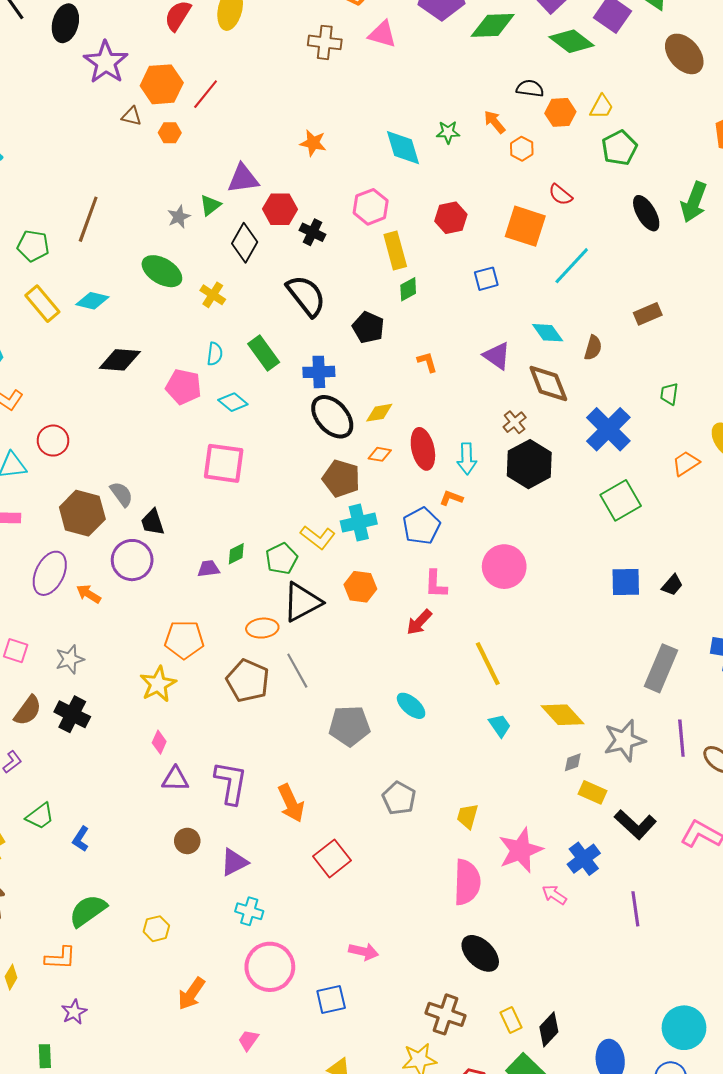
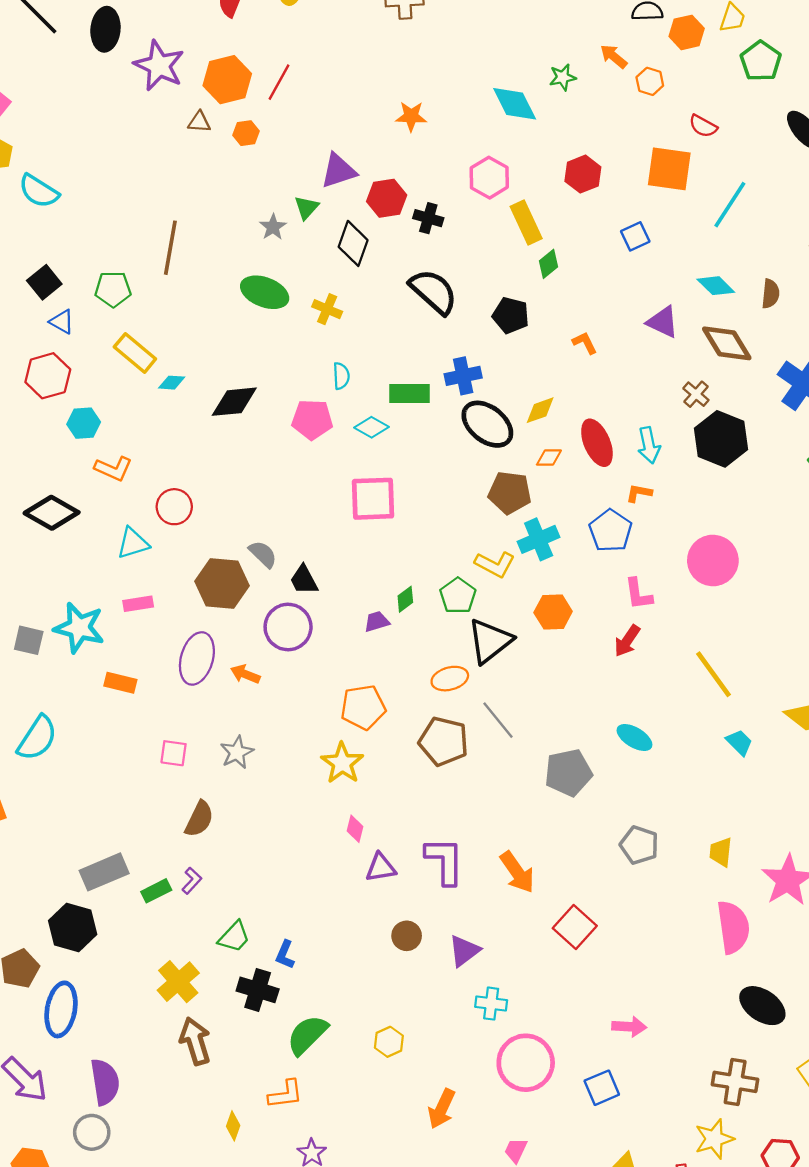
cyan diamond: (92, 301) -> (172, 383), moved, size x0.7
green rectangle: (264, 353) -> (410, 393), moved, turned -44
black cross: (72, 714) -> (258, 990), moved

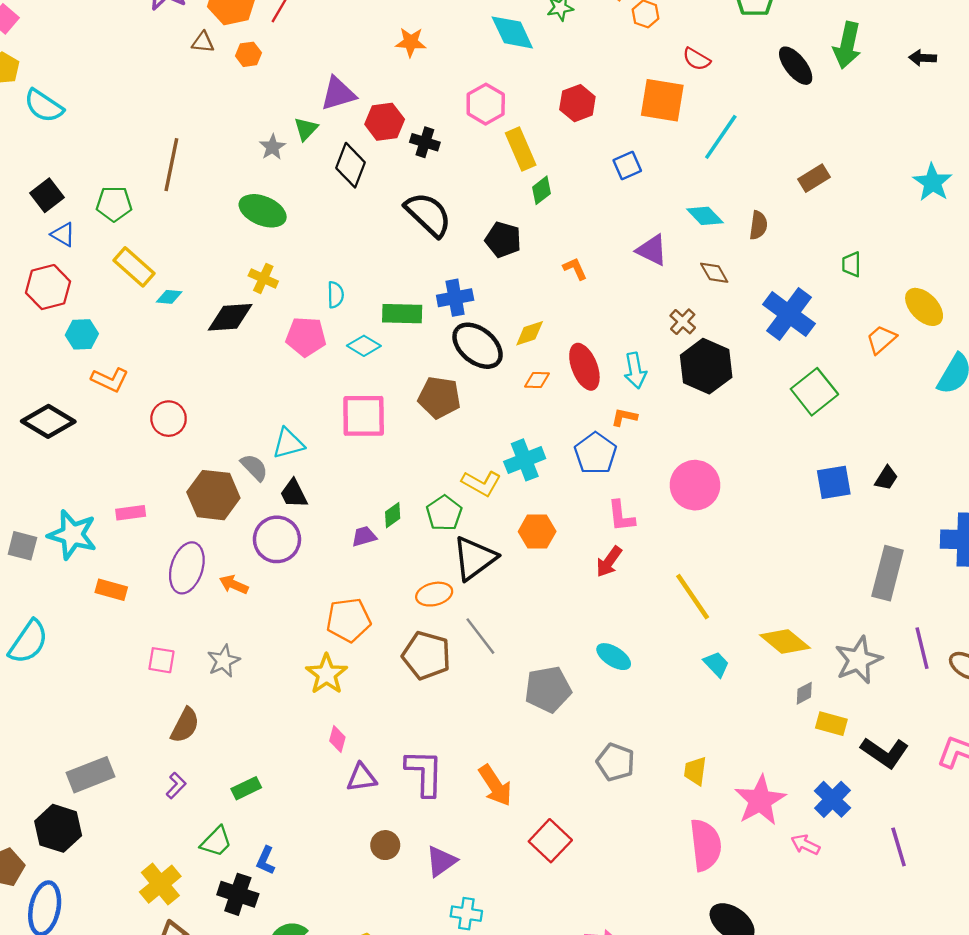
yellow cross: (327, 309) -> (263, 278), moved
brown diamond: (727, 343) -> (714, 273), size x0.6
brown pentagon: (510, 493) -> (439, 397), moved
cyan triangle: (133, 543) -> (288, 443), moved
green rectangle: (156, 891) -> (246, 788), moved

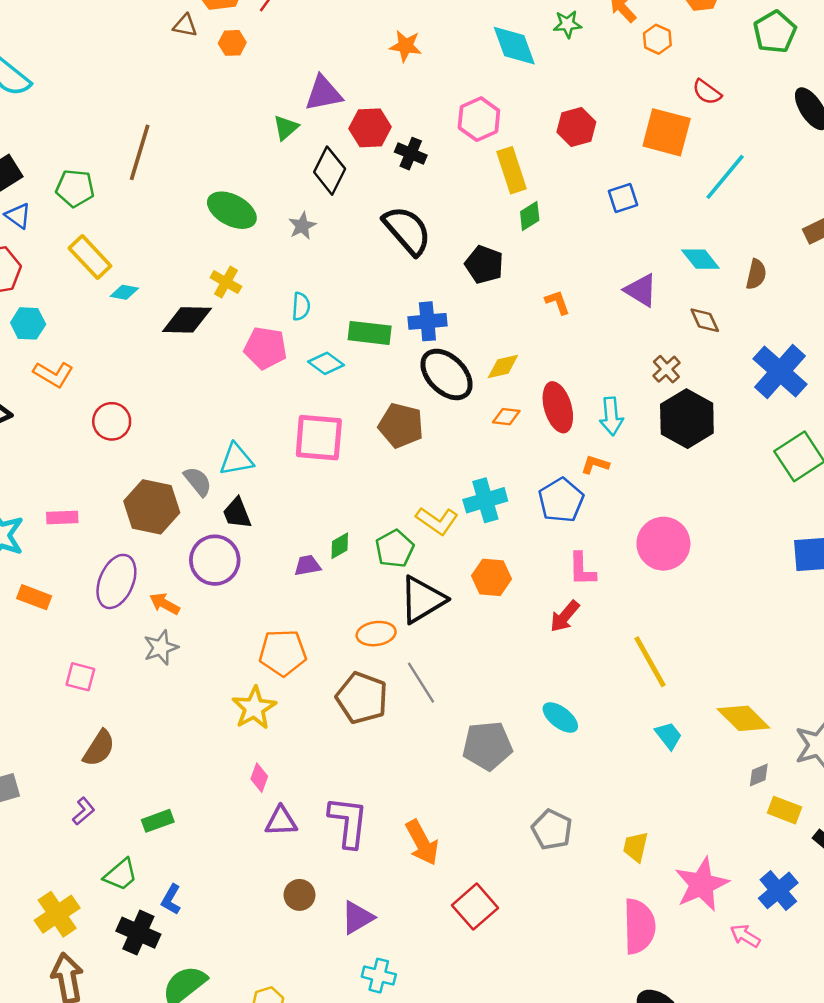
gray star: (272, 147) -> (302, 226), moved
gray star: (224, 661) -> (161, 648), moved

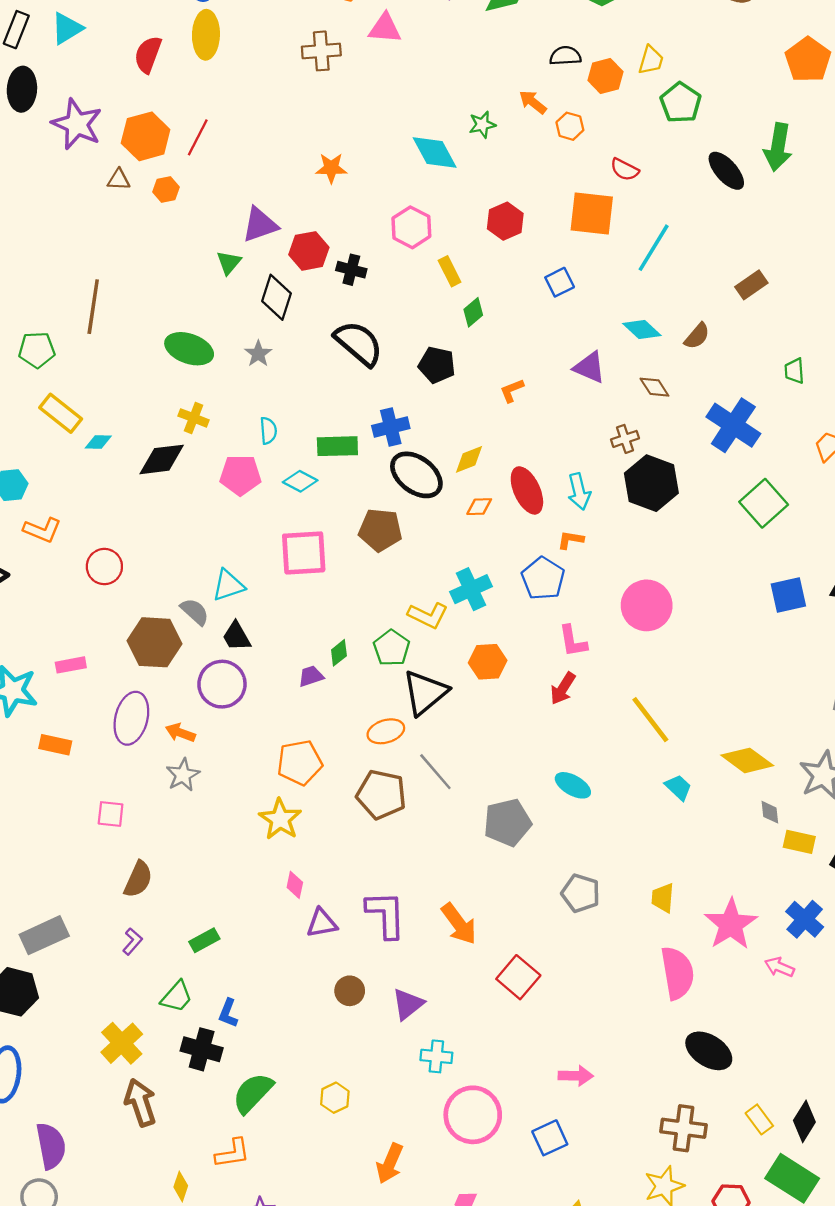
yellow rectangle: (512, 170) -> (450, 271), size x0.7
brown semicircle: (756, 274) -> (697, 336), turned 36
orange L-shape: (557, 302) -> (512, 391), turned -84
brown cross: (666, 369) -> (625, 439), turned 32
gray diamond: (759, 775) -> (770, 812), turned -65

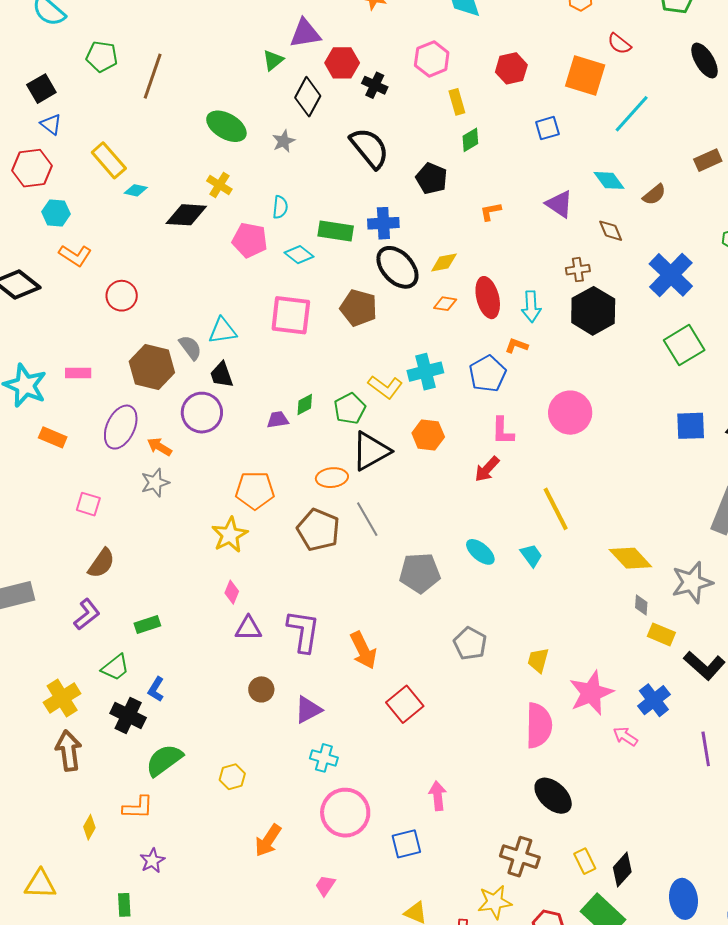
green pentagon: (37, 350) -> (102, 57), moved
cyan trapezoid: (678, 787) -> (531, 555), moved
purple L-shape: (132, 941) -> (87, 614), size x1.4
pink arrow: (576, 1076) -> (438, 796), turned -108

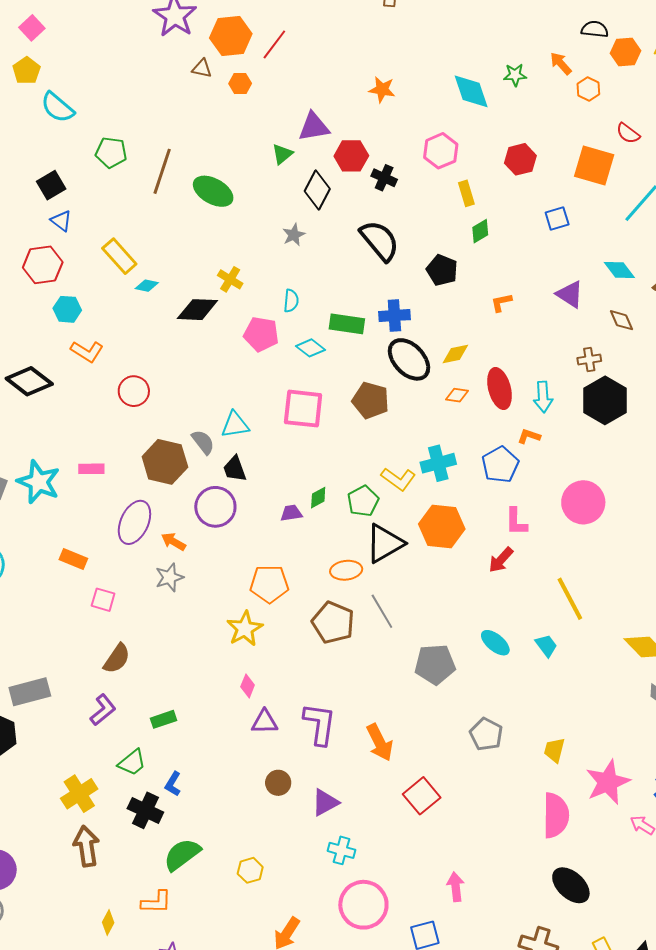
green ellipse: (226, 126) -> (213, 191), moved
orange hexagon: (428, 435) -> (442, 526), size x1.4
orange rectangle: (53, 437) -> (73, 559), moved

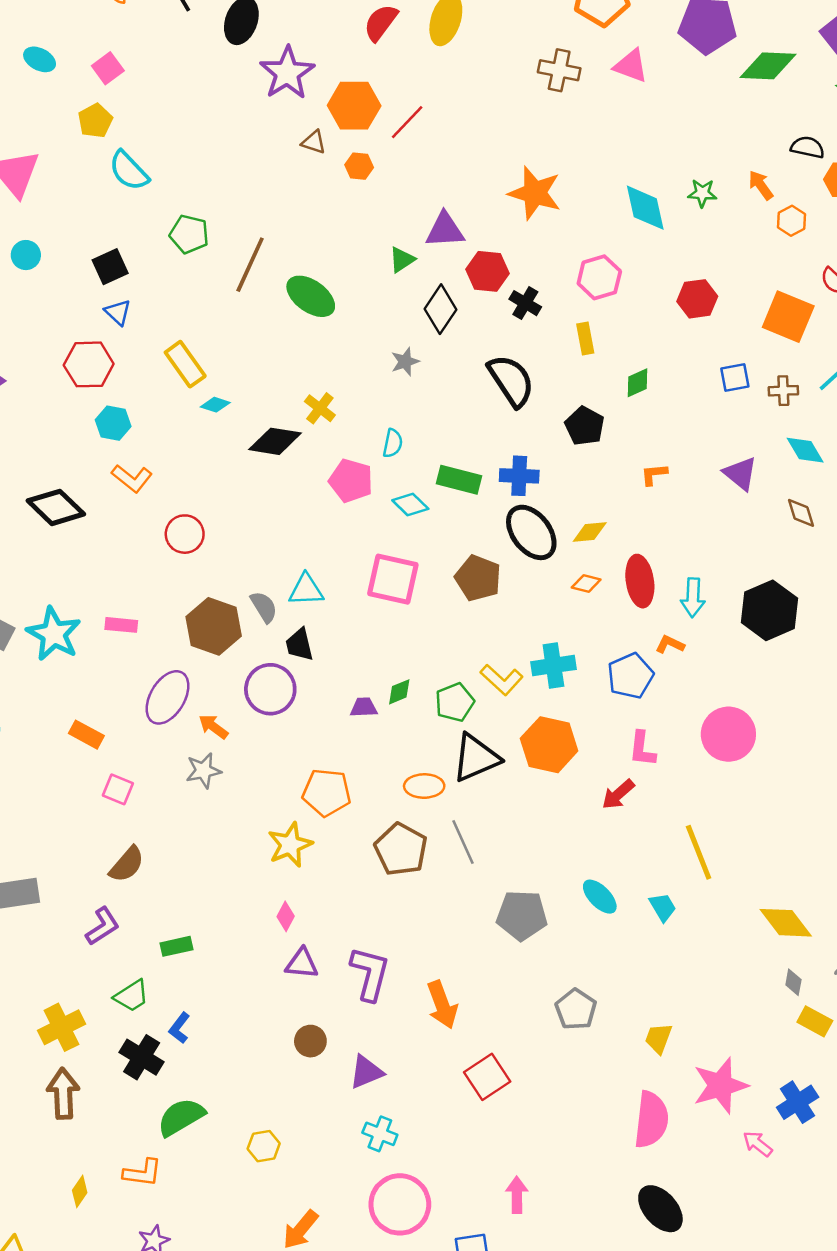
orange star: (382, 89) -> (535, 193), size x1.6
yellow rectangle: (466, 193) -> (585, 338), moved
brown cross: (589, 359) -> (783, 391), moved

